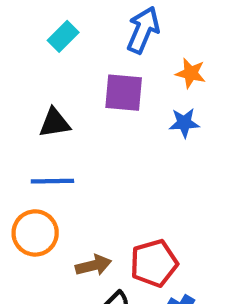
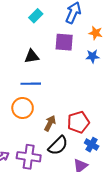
brown arrow: (93, 265) -> (50, 123), turned -49

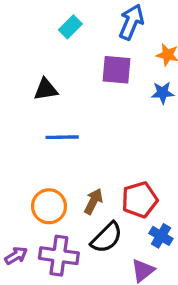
black triangle: (32, 56) -> (46, 89), moved
orange circle: (23, 108) -> (49, 206), moved

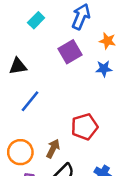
purple square: (116, 70) -> (70, 52), turned -35
blue line: (62, 137) -> (30, 101), turned -50
red pentagon: (140, 200) -> (84, 127), moved

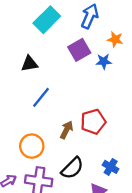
cyan rectangle: (36, 20) -> (47, 20), size x1.6
blue star: (104, 69) -> (104, 61), moved
brown arrow: (53, 148) -> (67, 130), moved

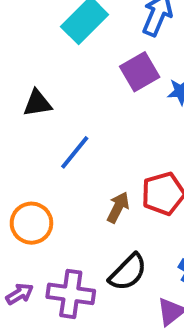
black triangle: (29, 64) -> (37, 103), moved
orange circle: (32, 146) -> (31, 223), moved

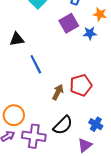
blue line: (75, 152) -> (36, 64), turned -66
orange circle: (31, 223) -> (14, 115), moved

